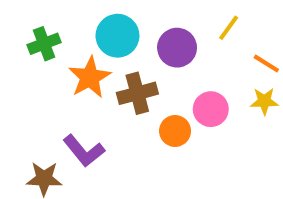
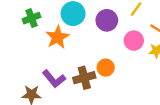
brown cross: (137, 93) -> (84, 78), moved
pink circle: (211, 109) -> (134, 41), moved

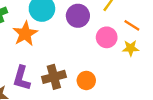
orange circle: (106, 68) -> (86, 80), moved
purple L-shape: (54, 79) -> (22, 78), turned 55

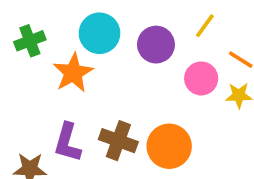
brown cross: (54, 77) -> (118, 141), turned 35
orange circle: (86, 80) -> (169, 146), size x1.5

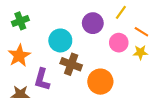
cyan circle: (99, 33) -> (60, 40), moved
orange star: (73, 73) -> (19, 56), moved
brown cross: (118, 141) -> (71, 64), moved

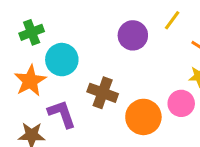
cyan circle: (60, 40) -> (62, 60), moved
pink circle: (119, 43) -> (181, 103), moved
purple L-shape: (42, 79) -> (62, 114), turned 145

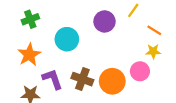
cyan circle: (62, 60) -> (67, 39), moved
brown cross: (103, 93) -> (82, 79), moved

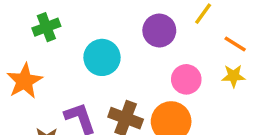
orange star: (29, 55) -> (24, 81), moved
pink circle: (140, 71) -> (186, 79), moved

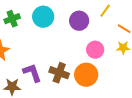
cyan circle: (102, 57) -> (43, 17), moved

